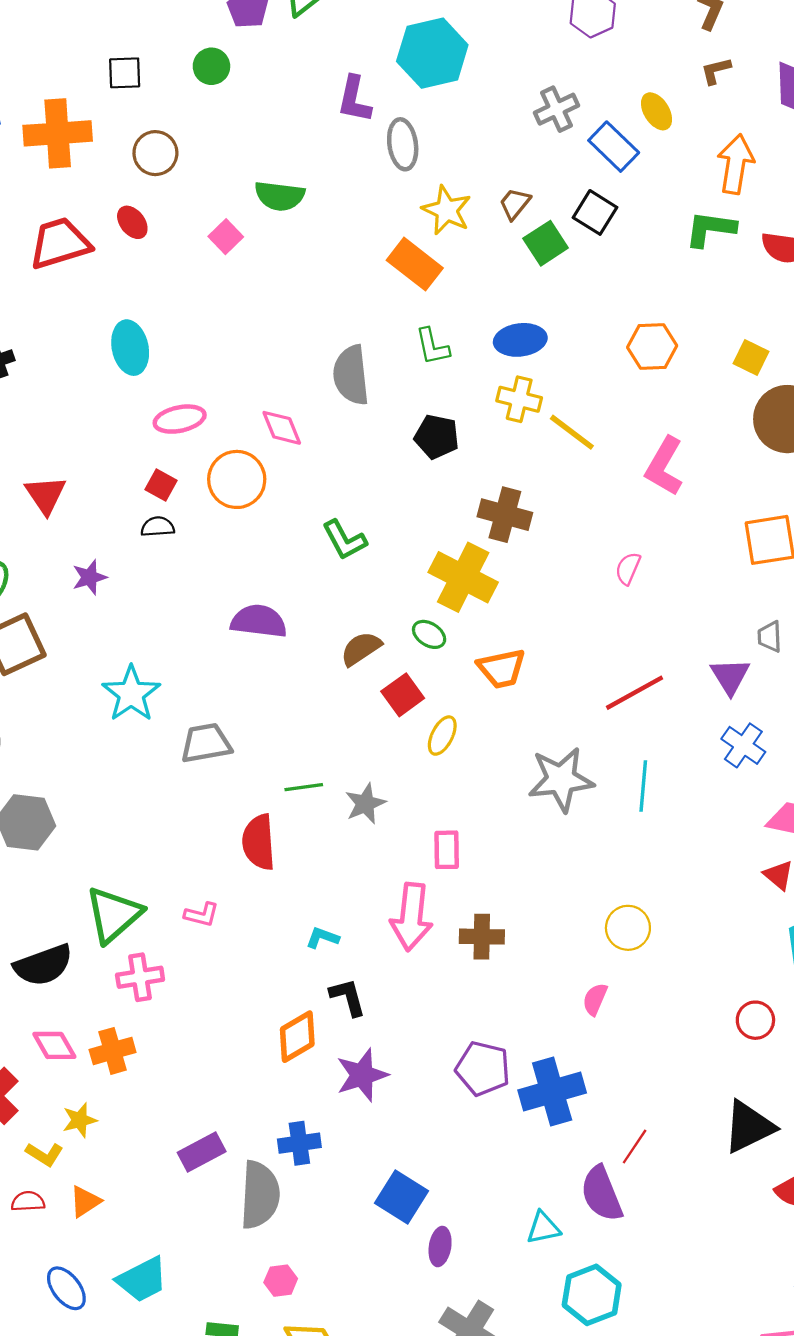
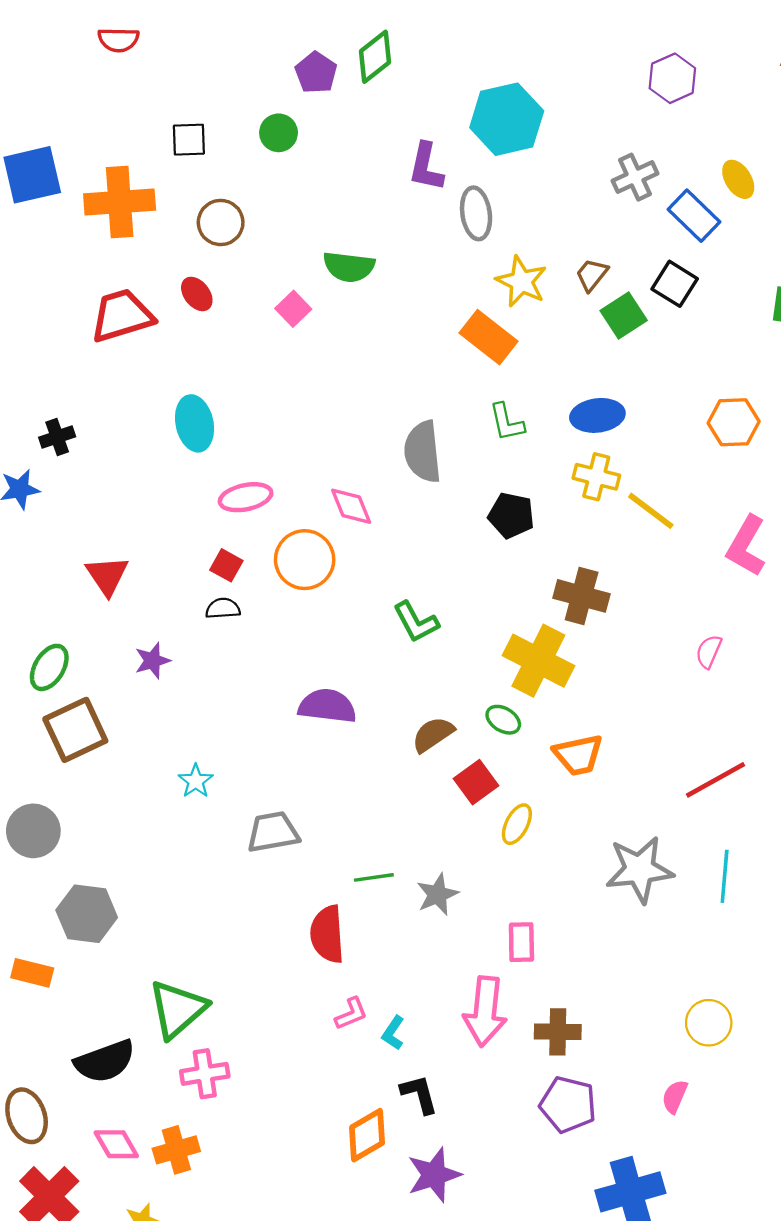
cyan star: (131, 694) -> (196, 781), size x0.6
pink L-shape: (202, 915) -> (351, 1014), moved, turned -36
cyan L-shape: (322, 938) -> (393, 1033), turned -76
purple pentagon: (483, 1068) -> (568, 1104), moved

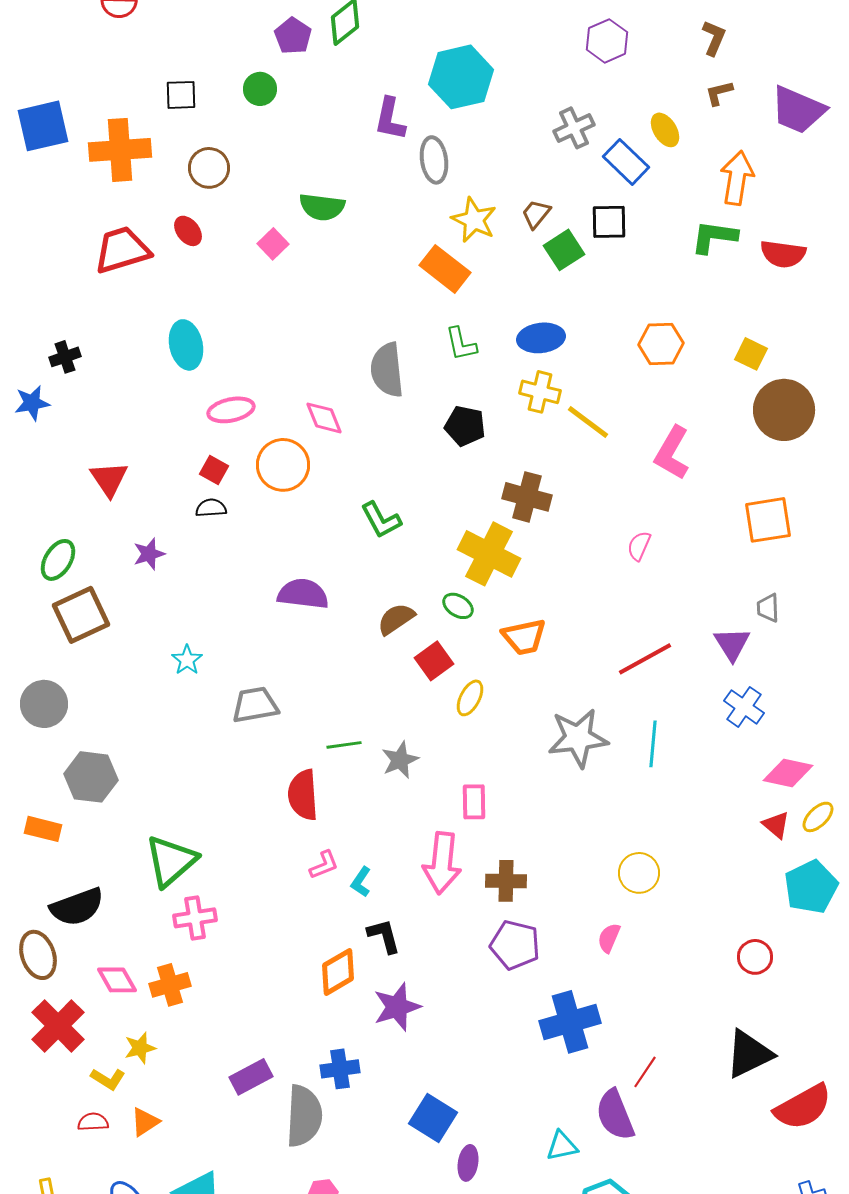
black square: (675, 284) -> (609, 222), turned -33
black semicircle: (105, 1061) -> (77, 907), moved

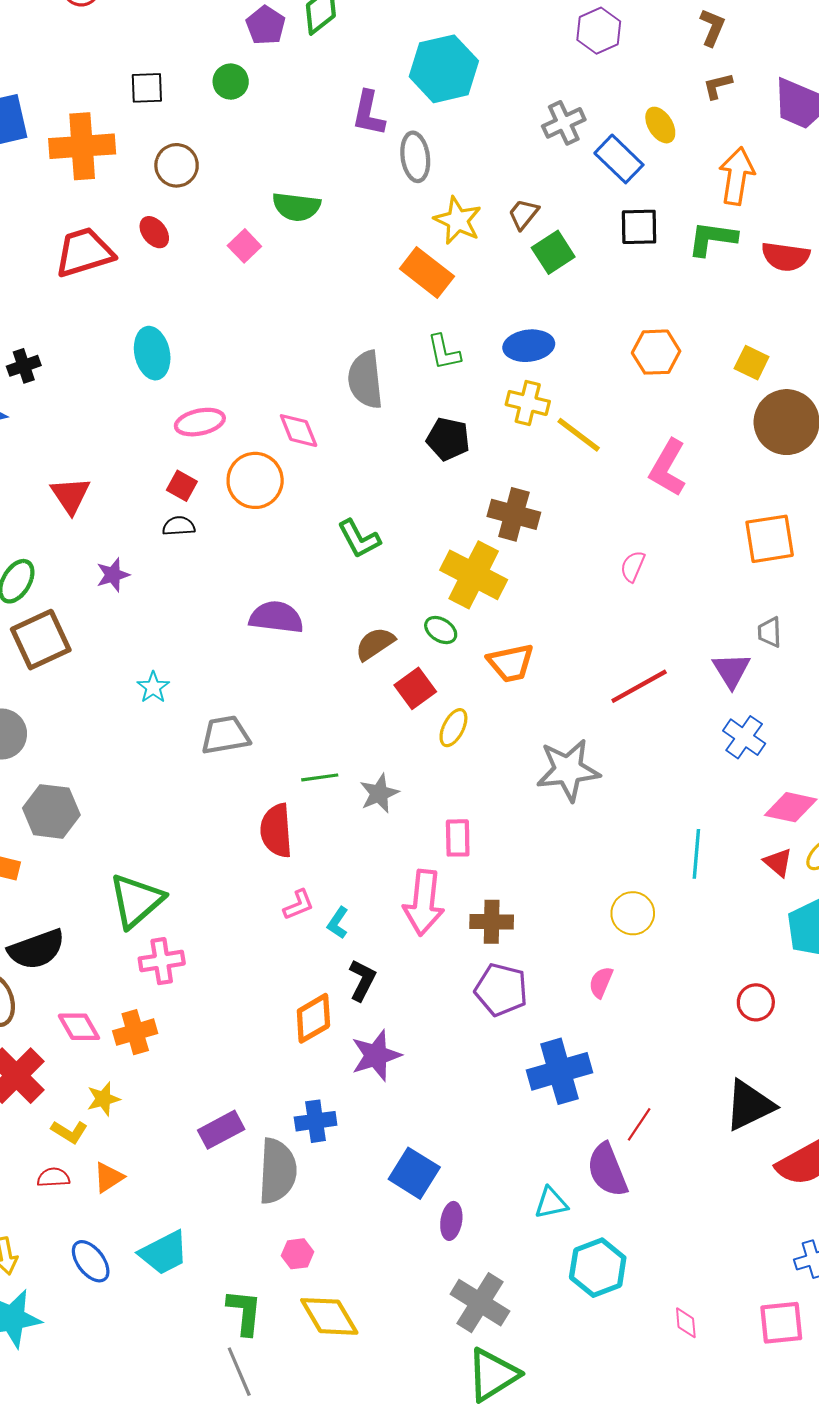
black square: (609, 222) -> (639, 227), moved
cyan line: (653, 744) -> (696, 854), moved
black L-shape: (384, 936) -> (362, 980), turned 42

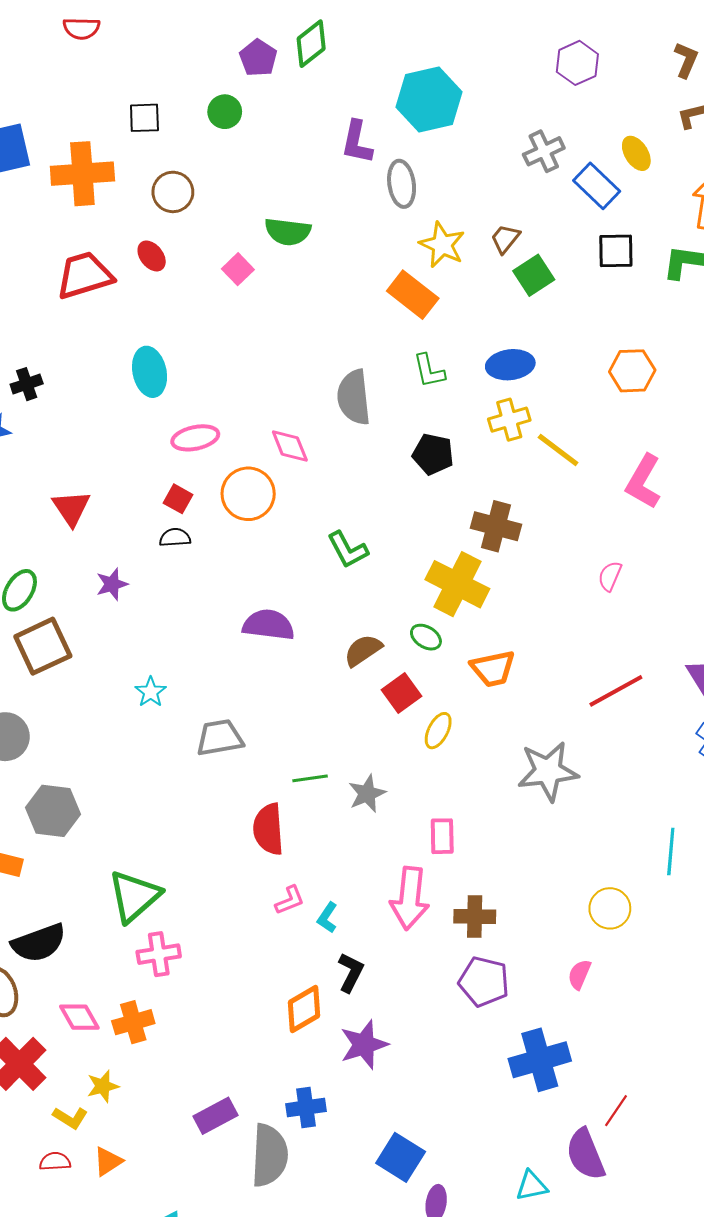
yellow cross: (528, 403) -> (509, 420), turned -30

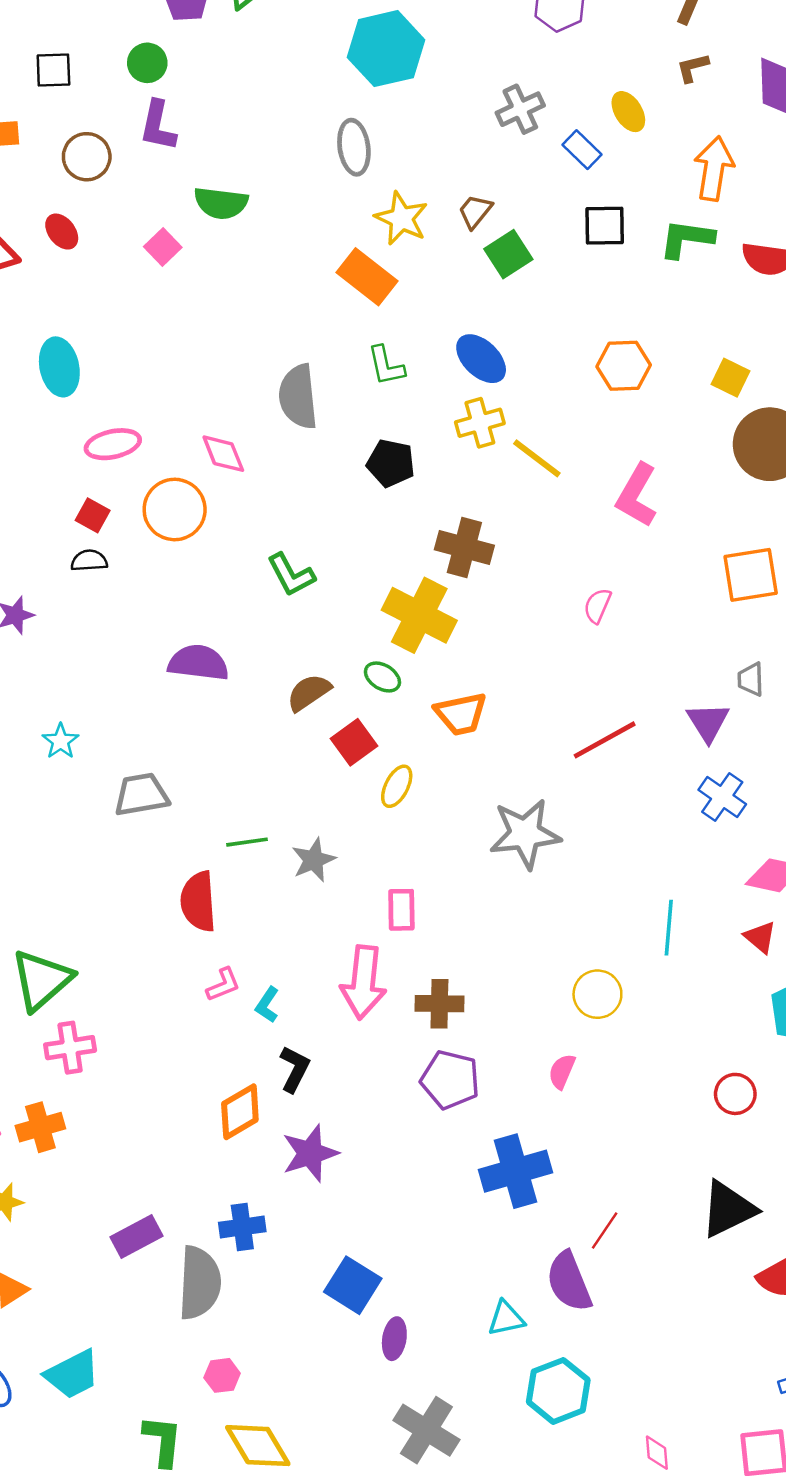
purple L-shape: (357, 142) -> (158, 126), moved
blue rectangle: (597, 186) -> (582, 150), size x0.7
blue ellipse: (510, 365) -> (481, 359), turned 51

